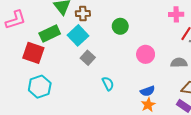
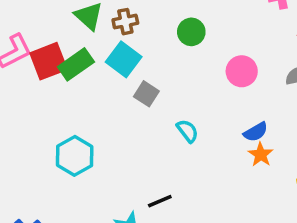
red square: (33, 53) -> (49, 61), moved, turned -30

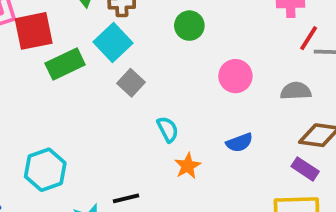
green rectangle: (76, 64) -> (65, 64), moved
orange star: (261, 155) -> (188, 166), moved
cyan hexagon: (75, 156) -> (45, 170), moved

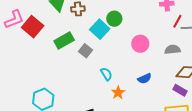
red square: (34, 31) -> (33, 27), turned -35
cyan square: (113, 43) -> (100, 29), moved
green rectangle: (65, 64) -> (64, 41), moved

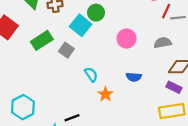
blue semicircle: (145, 79) -> (134, 77), turned 32

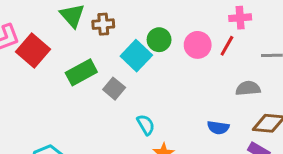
red line: (166, 11) -> (227, 46), moved
pink circle: (127, 39) -> (198, 45), moved
blue semicircle: (134, 77) -> (218, 128), moved

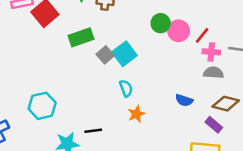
pink cross: (240, 18) -> (211, 52), moved
green circle: (159, 40) -> (161, 23), moved
cyan square: (136, 56) -> (124, 54), moved

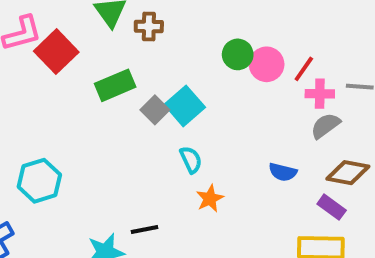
gray semicircle: (213, 73) -> (325, 126), turned -36
cyan hexagon: (42, 106) -> (39, 181), moved

